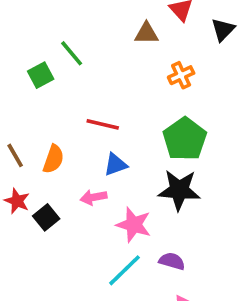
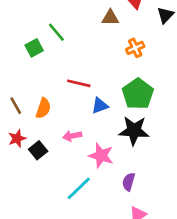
blue triangle: (115, 165) -> (100, 106), moved
red star: (17, 201) -> (17, 138), turned 30
purple semicircle: (172, 261) -> (129, 182), turned -90
cyan line: (125, 270) -> (79, 188), moved

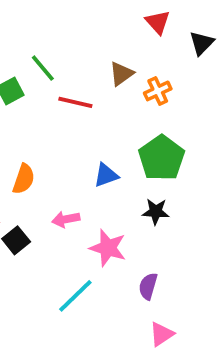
brown triangle: (110, 18) -> (121, 74), moved, turned -36
red line: (79, 83) -> (75, 102), moved
black star: (134, 131) -> (156, 212), size x0.6

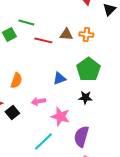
green line: (43, 68) -> (26, 22), turned -35
brown triangle: (121, 74) -> (66, 34), moved, turned 40
orange cross: (158, 91) -> (86, 34), turned 32
purple semicircle: (148, 286) -> (81, 136), size x1.5

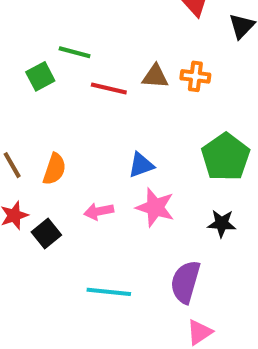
green pentagon: (88, 69) -> (226, 157), moved
black star: (85, 97) -> (222, 223), moved
pink star: (60, 116) -> (155, 207), moved
cyan line: (43, 141) -> (109, 292), turned 50

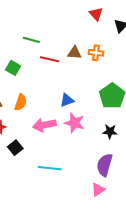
green square: (40, 76) -> (13, 68), moved, turned -32
pink arrow: (99, 211) -> (44, 125), size x1.5
black square: (46, 234) -> (15, 148), moved
purple semicircle: (185, 282) -> (105, 165), moved

